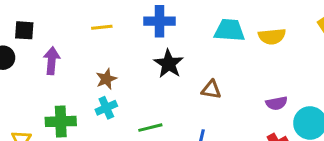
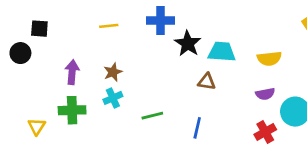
cyan trapezoid: (229, 30) -> (222, 52), moved
yellow semicircle: (272, 36) -> (269, 59), moved
purple arrow: (52, 61) -> (72, 72), moved
black star: (169, 64) -> (188, 44), moved

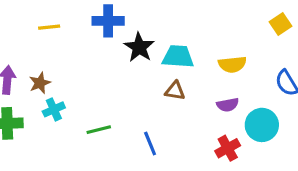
brown star: (113, 72) -> (40, 83), moved
brown triangle: (207, 82) -> (175, 91), moved
blue line: (197, 128) -> (150, 144), turned -35

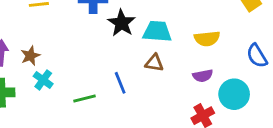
cyan cross: (54, 109) -> (43, 80), turned -30
blue line: (150, 144) -> (120, 83), moved

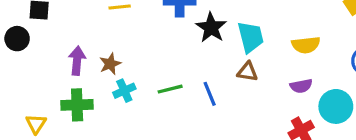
cyan trapezoid: (157, 32) -> (251, 37), turned 72
cyan cross: (43, 80) -> (124, 91), turned 30
green line: (84, 98) -> (170, 89), moved

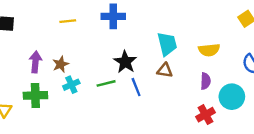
black star: (211, 28) -> (125, 62), moved
purple semicircle: (301, 86) -> (206, 81), turned -77

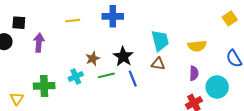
purple arrow: (35, 62) -> (39, 43), moved
brown star: (61, 64) -> (93, 59), moved

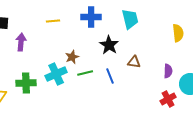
cyan trapezoid: (160, 41) -> (130, 19), moved
yellow semicircle: (197, 46) -> (178, 33), moved, turned -90
black star: (123, 56) -> (109, 45), moved
cyan cross: (76, 76) -> (56, 74), size x1.5

